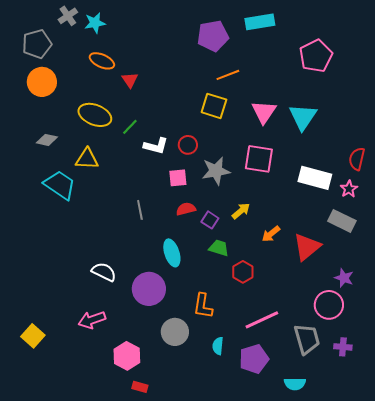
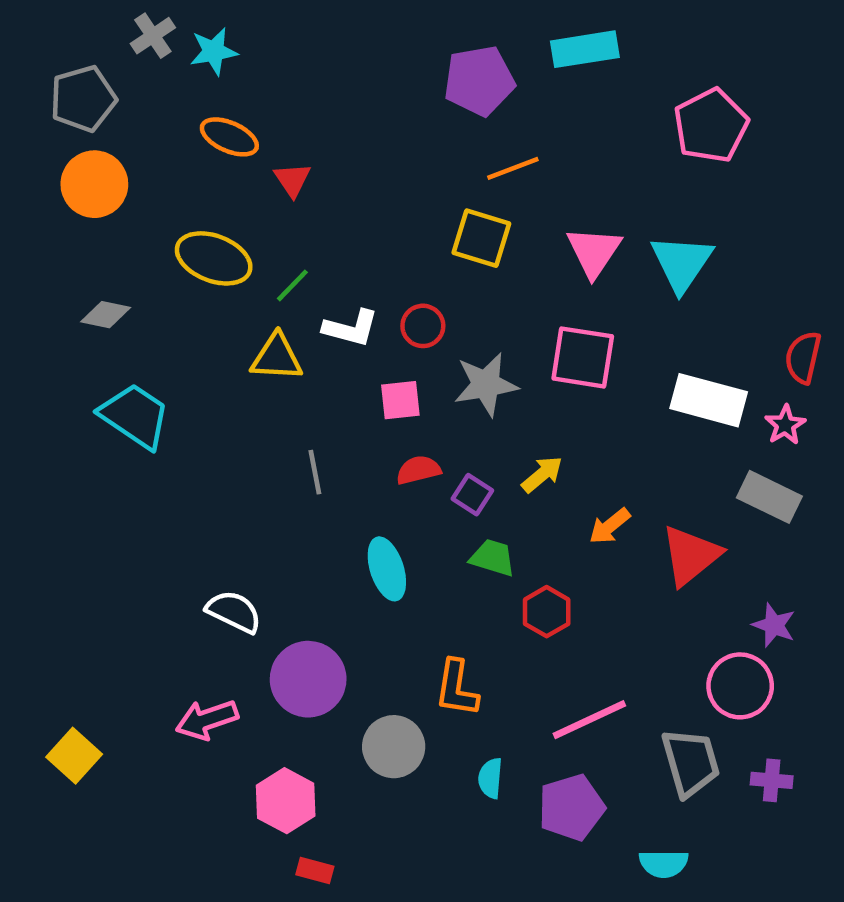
yellow triangle: (87, 159) -> (277, 357), moved
purple circle: (149, 289) -> (308, 679), moved

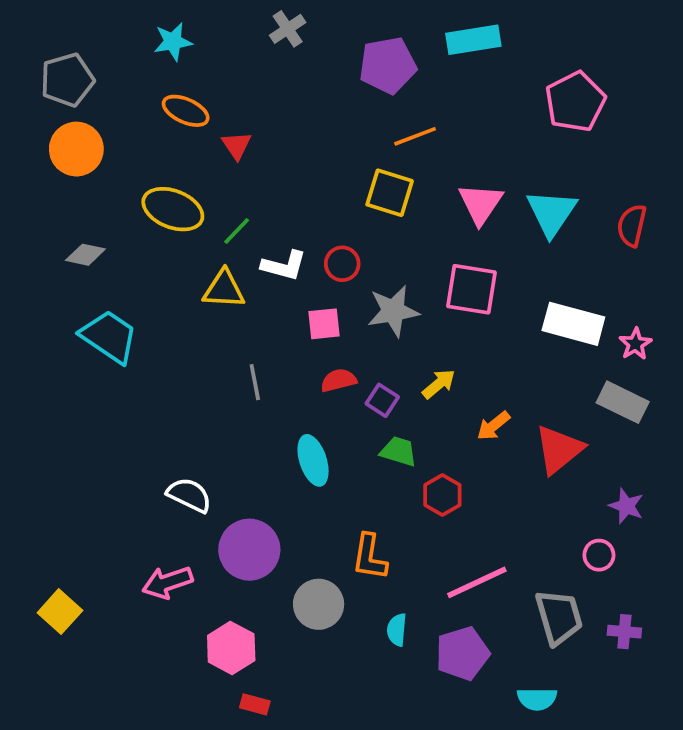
gray cross: (153, 36) -> (288, 29), moved
red semicircle: (803, 357) -> (632, 226), moved
pink circle: (740, 686) -> (599, 555), size x0.6

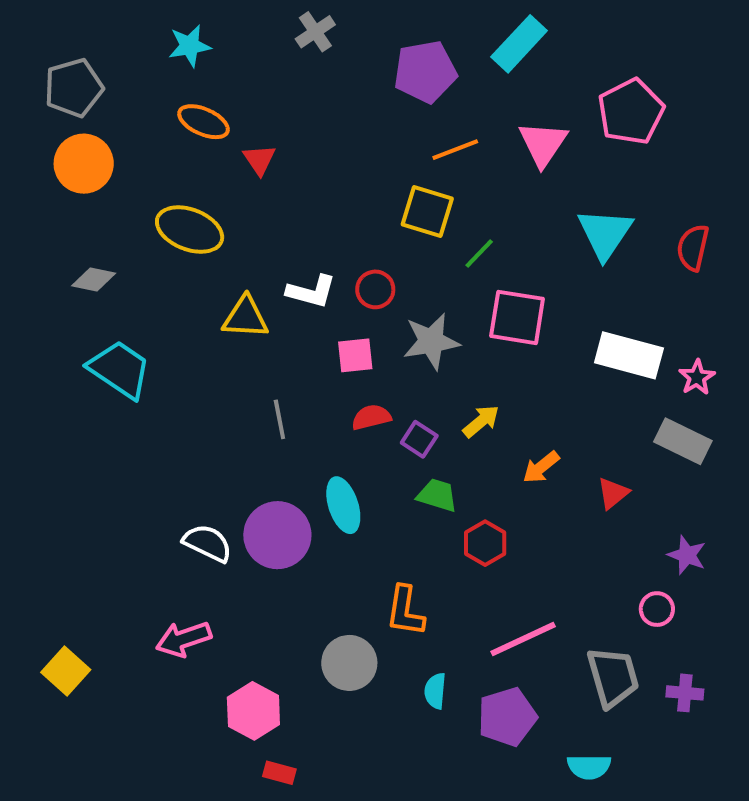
cyan rectangle: (473, 40) -> (519, 44), turned -38
pink triangle: (481, 204) -> (543, 144), moved
green line: (237, 231) -> (479, 253), moved
red triangle: (559, 449) -> (613, 493), size x0.6
purple circle: (249, 550) -> (277, 535), moved

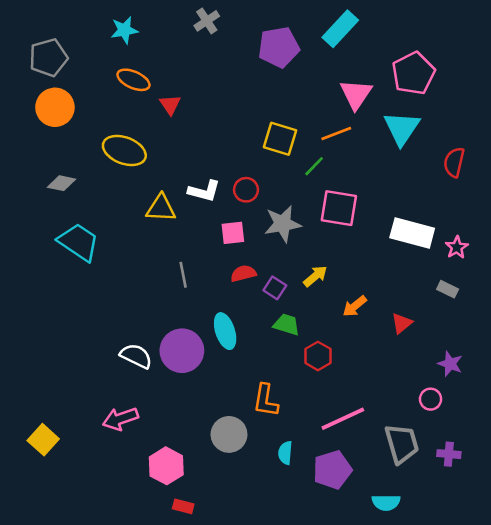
orange line: (455, 150) -> (336, 133), moved
cyan triangle: (605, 234) -> (402, 128), moved
gray rectangle: (683, 441) -> (448, 289), size x0.6

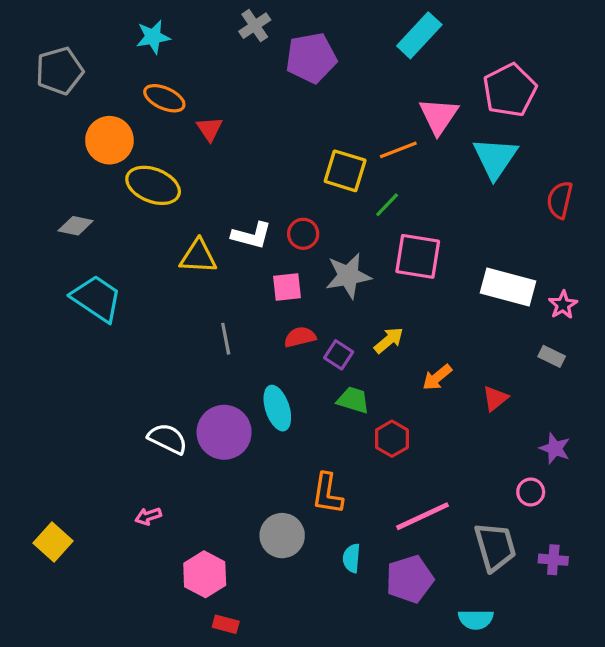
purple pentagon: (279, 47) -> (311, 58), moved
orange circle: (55, 107) -> (109, 140), moved
orange line: (336, 133) -> (398, 150), moved
pink arrow: (120, 419) -> (148, 516), size x0.6

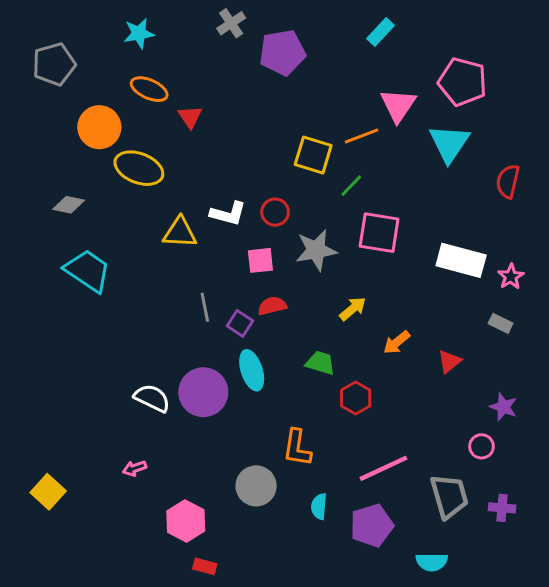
cyan rectangle: (419, 35) -> (380, 32), size x0.7
pink pentagon: (510, 90) -> (462, 82), turned -30
purple square: (339, 355) -> (240, 323), moved

